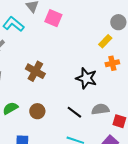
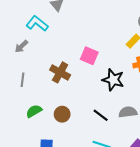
pink square: (53, 18) -> (89, 56), moved

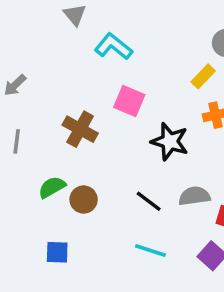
cyan L-shape: (37, 23) -> (113, 46), moved
green semicircle: (34, 111) -> (52, 187), moved

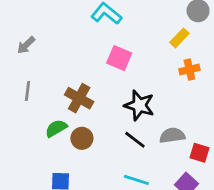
brown cross: (80, 129) -> (79, 98), moved
black star: (170, 141) -> (139, 105), moved

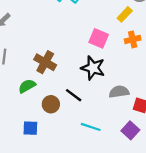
pink square: (119, 58) -> (99, 38), moved
brown circle: (82, 138) -> (51, 104), moved
black line: (135, 140) -> (74, 95), moved

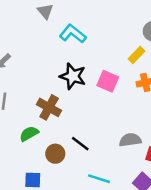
black star: (93, 68) -> (73, 76), moved

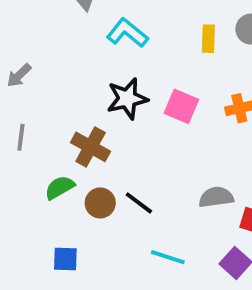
yellow rectangle: (137, 55) -> (208, 39), moved, turned -42
black star: (73, 76) -> (127, 99), turned -30
brown circle: (55, 154) -> (100, 203), moved

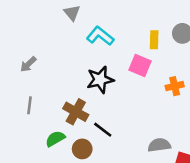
pink square: (181, 106) -> (140, 65), moved
black line: (139, 203) -> (103, 130), moved

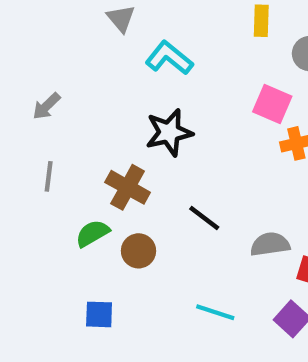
yellow rectangle: (154, 40) -> (261, 21), moved
pink square: (140, 65) -> (272, 104), moved
black line: (103, 130) -> (204, 218), moved

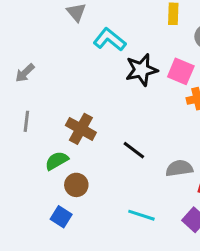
black star: (169, 132) -> (141, 70), moved
brown circle: (139, 251) -> (76, 185), moved
blue square: (99, 314) -> (61, 217), turned 30

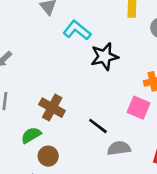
pink square: (181, 71) -> (139, 108), moved
gray semicircle: (179, 168) -> (119, 148), moved

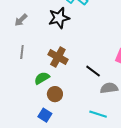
black star: (104, 57) -> (59, 18), moved

